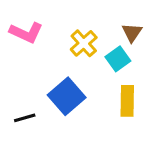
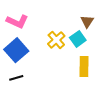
yellow cross: (84, 43) -> (56, 40), moved
blue square: (67, 96) -> (16, 50), moved

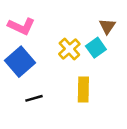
yellow rectangle: (84, 67) -> (83, 89), moved
black line: (16, 78) -> (34, 98), moved

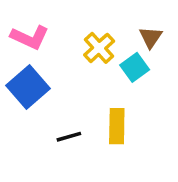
yellow cross: (69, 49) -> (99, 48), moved
black line: (34, 98) -> (69, 137), moved

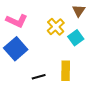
brown triangle: (151, 37) -> (79, 11), moved

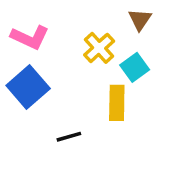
yellow rectangle: (66, 71) -> (117, 103), moved

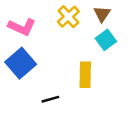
yellow cross: (99, 48) -> (68, 17), moved
cyan square: (135, 67) -> (106, 40), moved

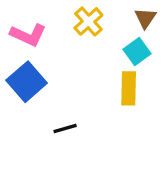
brown triangle: (102, 14) -> (145, 18), moved
yellow rectangle: (85, 75) -> (129, 88), moved

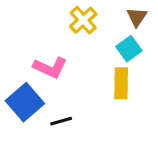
pink L-shape: (28, 35) -> (50, 67), moved
blue square: (27, 82) -> (25, 102), moved

